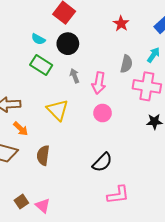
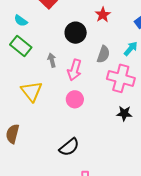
black circle: (68, 44) -> (76, 33), moved

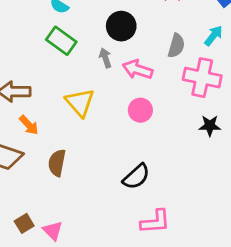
black circle: (76, 33) -> (121, 26), moved
pink arrow: (75, 70) -> (138, 70), turned 95

